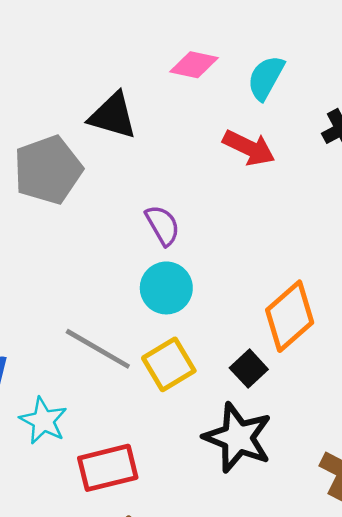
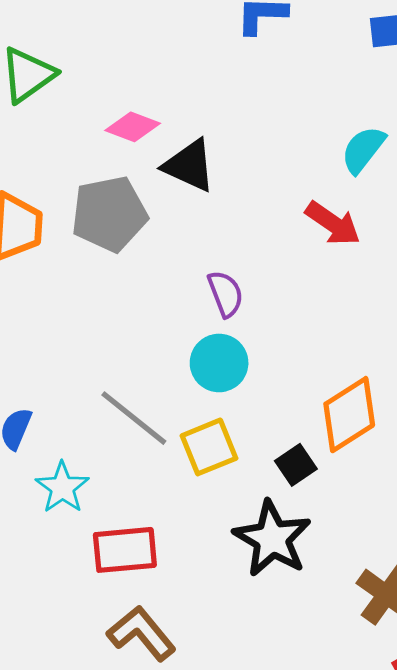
pink diamond: (194, 65) -> (133, 127), moved

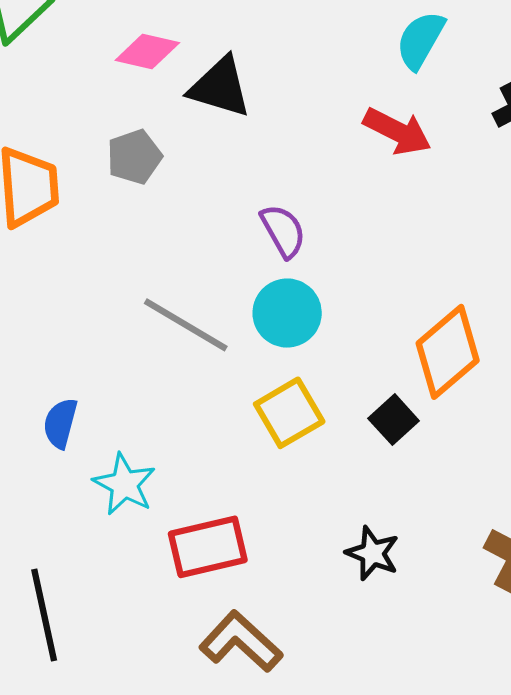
gray pentagon: (109, 214) -> (134, 157), size x0.6
gray line: (134, 418) -> (186, 325), moved
black star: (272, 539) -> (373, 553), moved, size x0.6

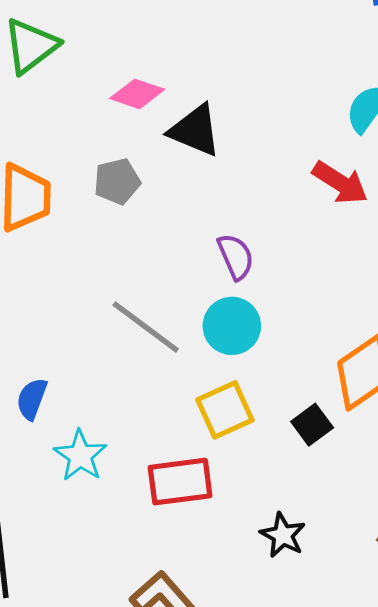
red rectangle: (208, 547) -> (180, 482), moved

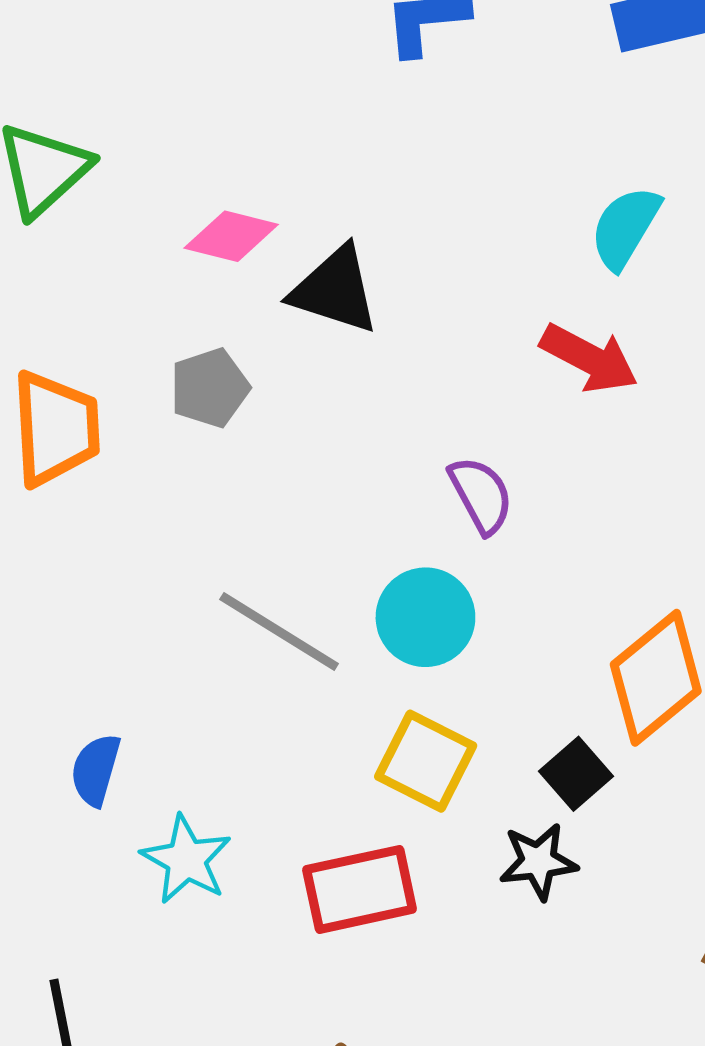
purple semicircle: (236, 257) -> (481, 495), moved
yellow square: (225, 410) -> (426, 761), turned -34
black star: (283, 535) -> (538, 861), moved, turned -30

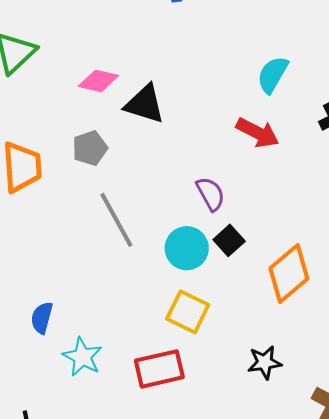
gray line: (279, 631) -> (116, 220), moved, turned 30
black square: (576, 774) -> (229, 240), moved
black star: (538, 861) -> (265, 362), moved

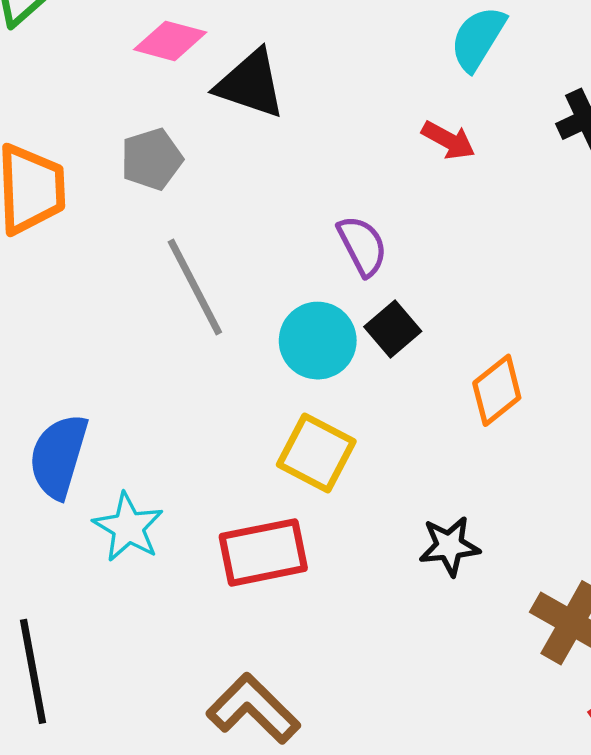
red arrow: (258, 133) -> (448, 140), size x0.7
orange diamond: (289, 274) -> (497, 390), size x0.7
blue semicircle: (42, 318) -> (58, 456), size x1.5

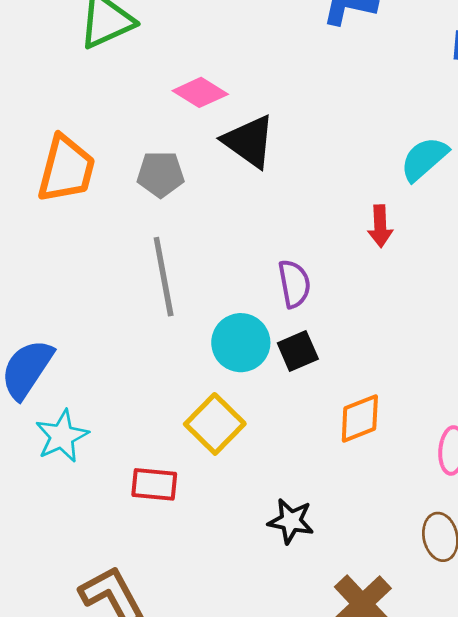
red arrow: (448, 140) -> (380, 226), turned 42
red rectangle: (263, 552) -> (154, 484), size x0.7

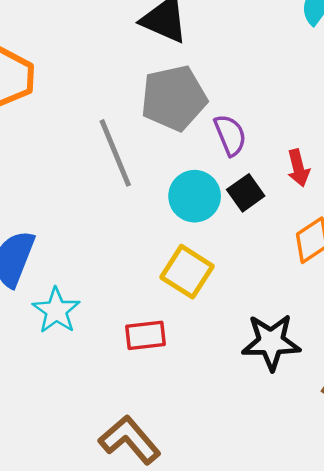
gray pentagon: (161, 174) -> (174, 98), moved, size x1.6
red arrow: (380, 226) -> (298, 168), moved
black star: (291, 521) -> (271, 342), size x1.4

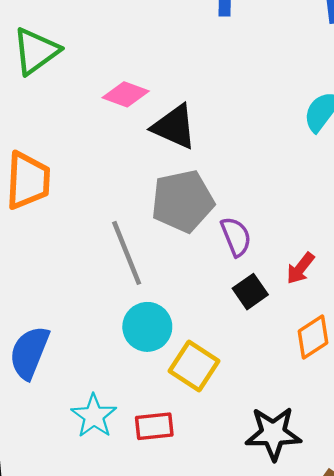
red arrow: (298, 168) -> (300, 268), turned 52
cyan circle: (195, 196) -> (147, 327), moved
cyan star: (56, 311) -> (94, 416), moved

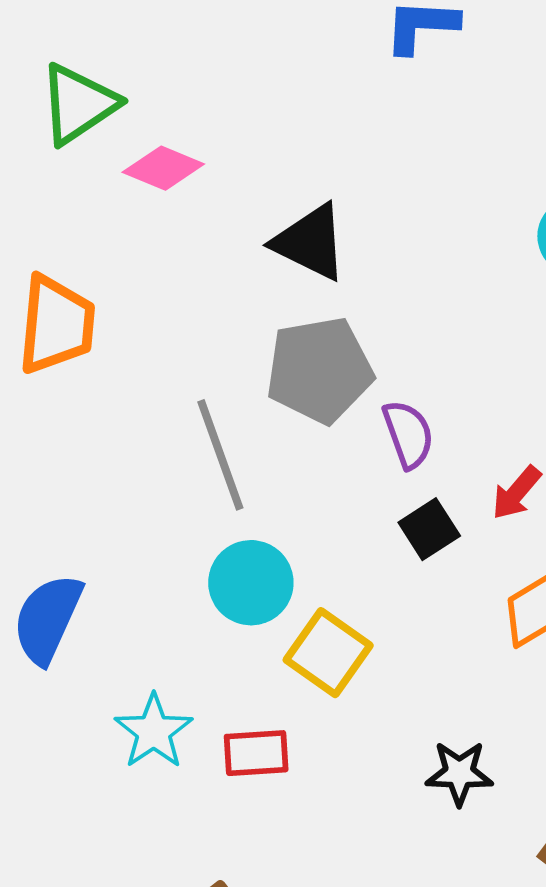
pink diamond: (126, 94) -> (163, 168), moved
black star: (273, 433) -> (459, 773), size x0.7

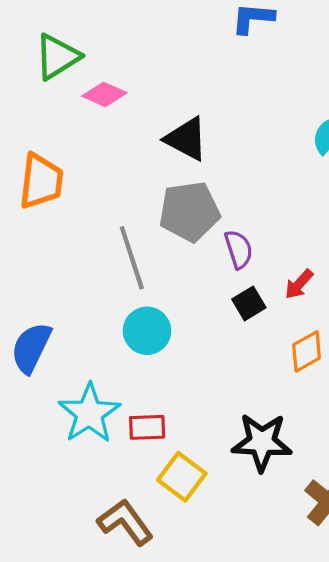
yellow square: (328, 653) -> (182, 477), moved
cyan star: (154, 731) -> (89, 413), size x1.4
black star: (459, 773) -> (262, 442), size x1.6

